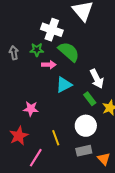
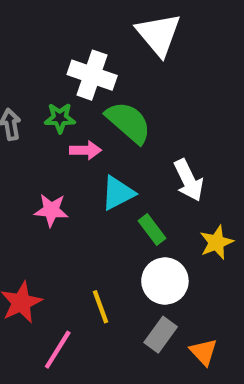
green rectangle: (90, 99) -> (152, 230), moved
pink star: (31, 109) -> (51, 210), moved
gray rectangle: (84, 151) -> (161, 335), turned -42

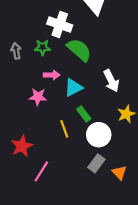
pink arrow: (86, 150) -> (52, 75), moved
green rectangle: (152, 230) -> (84, 114), moved
yellow line: (101, 307) -> (64, 129), moved

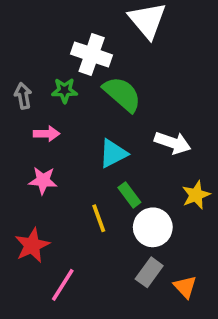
pink arrow: (52, 75) -> (47, 134), moved
white arrow: (111, 81) -> (173, 143), turned -45
pink star: (38, 97) -> (43, 181), moved

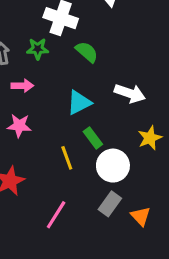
green semicircle: (122, 94) -> (87, 52), size x0.7
pink line: (63, 285) -> (56, 215), moved

